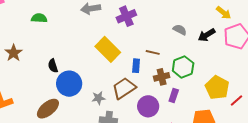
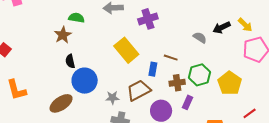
green semicircle: (39, 18) -> (76, 18), moved
black arrow: (207, 35) -> (222, 28), moved
brown star: (14, 53) -> (63, 35), moved
yellow pentagon: (217, 88) -> (230, 83), moved

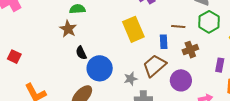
yellow rectangle: (126, 50) -> (133, 29), turned 30
green hexagon: (200, 75) -> (209, 22), moved
purple rectangle: (187, 102) -> (220, 65), moved

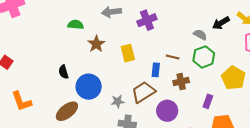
brown star: (68, 29) -> (96, 44), moved
yellow rectangle: (133, 29) -> (128, 53), size x0.7
black semicircle: (81, 53) -> (63, 72), moved

